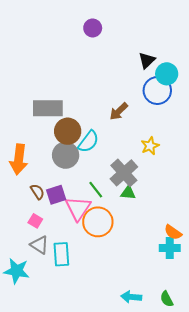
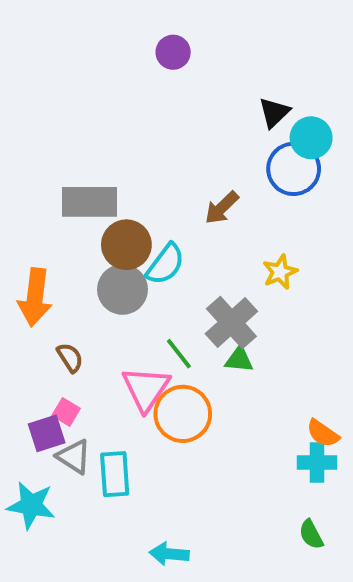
purple square: (56, 195) -> (47, 433), moved
cyan arrow: (131, 297) -> (169, 554), moved
green semicircle: (167, 299) -> (311, 534), moved

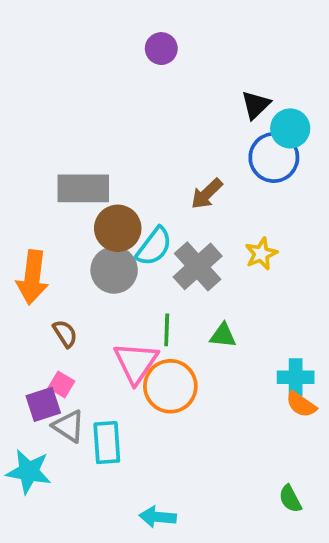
gray cross: (231, 322) -> (198, 266), moved
green line: (179, 354) -> (167, 330), turned 40
cyan cross: (317, 462) -> (296, 377), moved

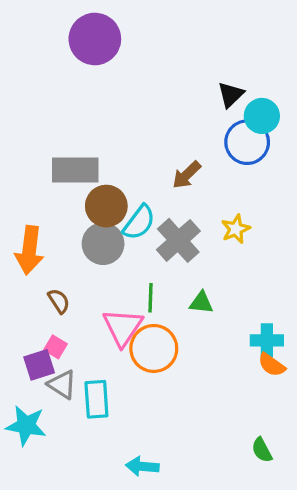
purple circle: (161, 49) -> (95, 39), moved, size x1.8

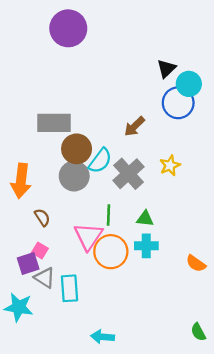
cyan cross: (267, 340) -> (146, 246), moved
green semicircle: (262, 450) -> (198, 332), moved

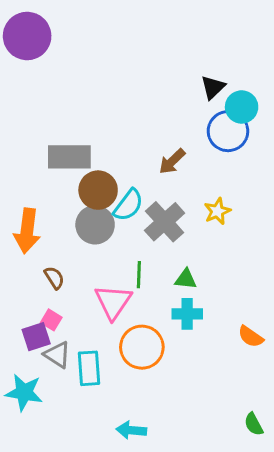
purple circle: (68, 28) -> (27, 36), moved
orange circle: (111, 252) -> (142, 347), moved

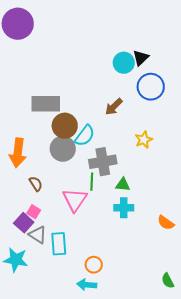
cyan circle: (242, 107) -> (124, 63), moved
gray cross: (165, 222) -> (103, 162), moved, turned 32
purple square: (36, 337) -> (24, 223), turned -30
orange circle: (142, 347) -> (94, 265), moved, size x0.6

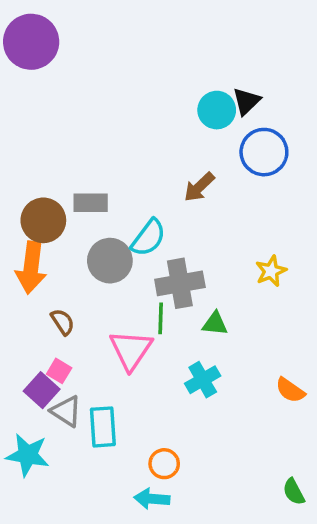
gray rectangle: (46, 104) -> (91, 203), moved, size x0.7
brown circle: (65, 126) -> (43, 220), moved
yellow star: (144, 140) -> (271, 271), moved
cyan cross: (124, 208) -> (203, 380), moved, turned -30

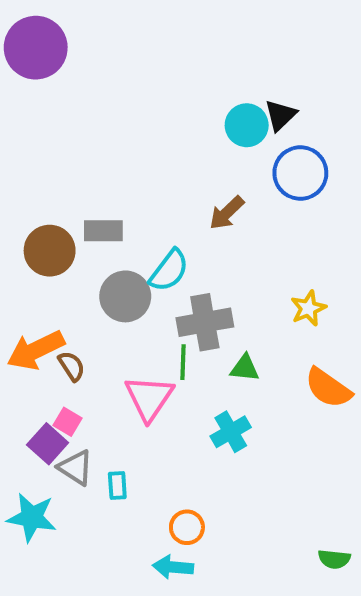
orange arrow: (31, 268) -> (36, 350), moved, turned 57
orange semicircle: (290, 390) -> (328, 388), moved, size x1.4
cyan rectangle: (103, 427) -> (117, 485), size x0.6
green semicircle: (294, 492) -> (334, 559), turned -56

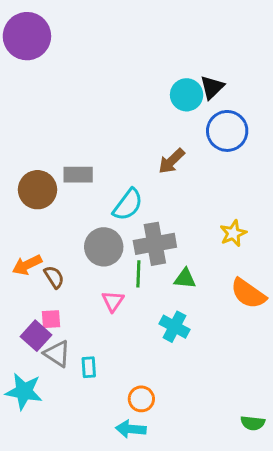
gray circle: (125, 296) -> (104, 247), moved
orange arrow: (36, 350) -> (27, 265), size x0.7
pink triangle: (149, 398) -> (113, 301), size x0.6
pink square: (68, 422) -> (51, 319), turned -35
cyan cross: (231, 432) -> (174, 327), turned -32

